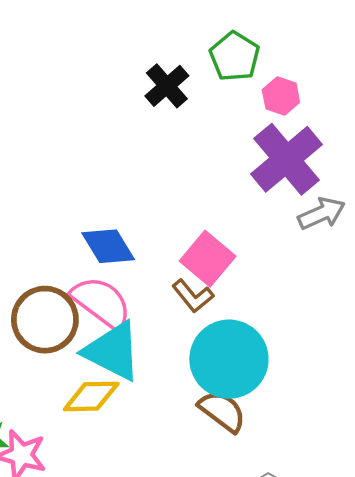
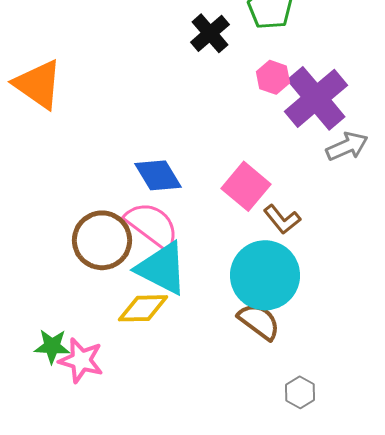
pink hexagon: (281, 96) -> (273, 77), moved
brown L-shape: (193, 296) -> (282, 219), moved

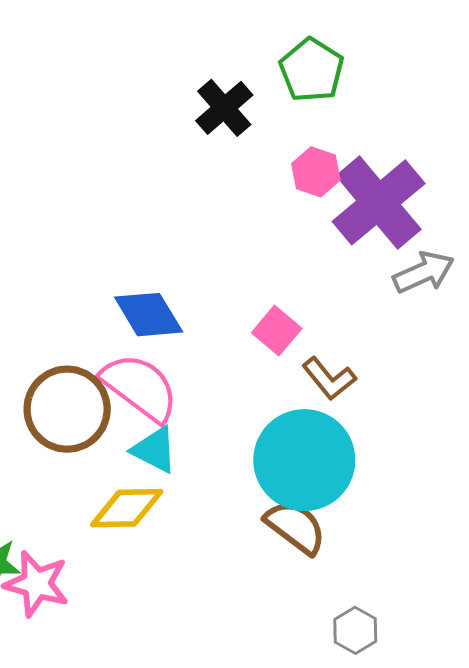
pink square: (246, 186) -> (277, 331), size x0.7
cyan triangle: (162, 268) -> (154, 450), size x0.6

